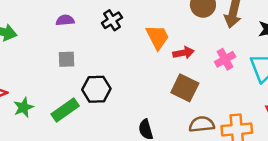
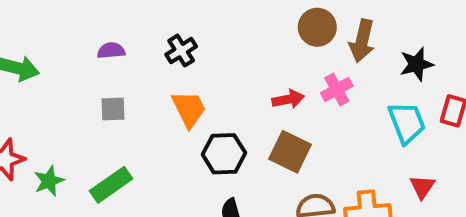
orange trapezoid: (157, 37) -> (189, 109), moved
pink cross: (225, 59) -> (337, 89), moved
black hexagon: (96, 89) -> (224, 154), moved

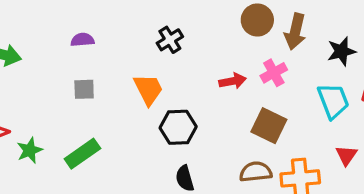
black cross: (181, 51) -> (170, 40), moved
brown square: (290, 152) -> (269, 126), moved

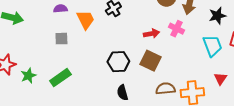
pink cross: (274, 73) -> (176, 29), turned -35
orange trapezoid: (148, 89) -> (85, 20), moved
brown square: (269, 126) -> (150, 61), moved

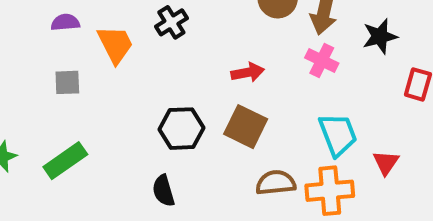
pink cross: (176, 29) -> (322, 60), moved
cyan trapezoid: (212, 46) -> (338, 135), moved
black semicircle: (122, 93) -> (163, 191), moved

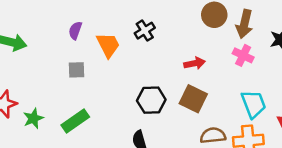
purple semicircle: (65, 22) -> (75, 31), turned -66

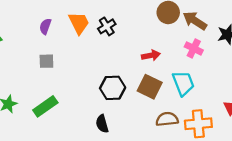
brown arrow: (244, 24) -> (195, 21), turned 110
orange trapezoid: (108, 45) -> (79, 23), moved
cyan trapezoid: (254, 104) -> (183, 83), moved

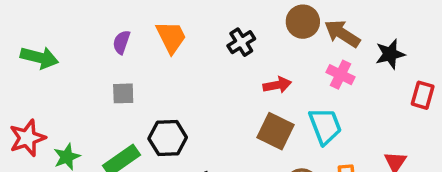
black cross: (107, 26) -> (241, 42), moved
black hexagon: (113, 88) -> (168, 138), moved

